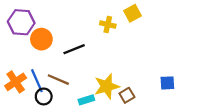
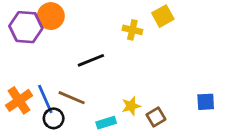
orange circle: (41, 39) -> (51, 16), moved
yellow star: (107, 86) -> (131, 106), size x0.6

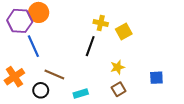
yellow square: (163, 16) -> (124, 31), moved
black line: (91, 60) -> (90, 46), moved, turned -48
blue line: (45, 99) -> (33, 46), moved
yellow star: (131, 106) -> (118, 67), moved

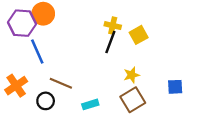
black line: (90, 46) -> (110, 42), moved
brown square: (119, 89) -> (133, 100), size x1.5

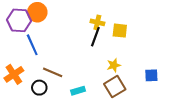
yellow square: (139, 35) -> (120, 31), turned 35

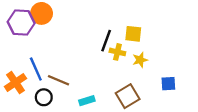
yellow cross: (97, 22) -> (117, 52), moved
blue line: (32, 45) -> (36, 69), moved
yellow star: (114, 65) -> (140, 60), moved

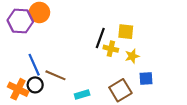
orange cross: (15, 83) -> (18, 89), moved, turned -30
blue square: (168, 84) -> (146, 79), moved
black circle: (44, 97) -> (35, 85), moved

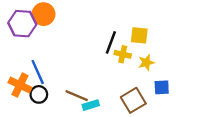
brown line: (55, 75) -> (77, 96), moved
orange cross: (18, 89) -> (20, 85), moved

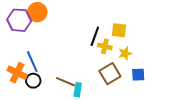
brown square: (133, 100) -> (110, 74), moved
cyan rectangle: (91, 105) -> (78, 90), turned -64

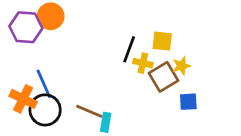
yellow star: (125, 53) -> (181, 66), moved
brown square: (110, 74) -> (164, 77), moved
black circle: (33, 81) -> (45, 110), size x1.5

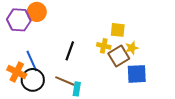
black line: (129, 49) -> (70, 51), moved
blue square: (188, 102) -> (137, 74), size x1.5

